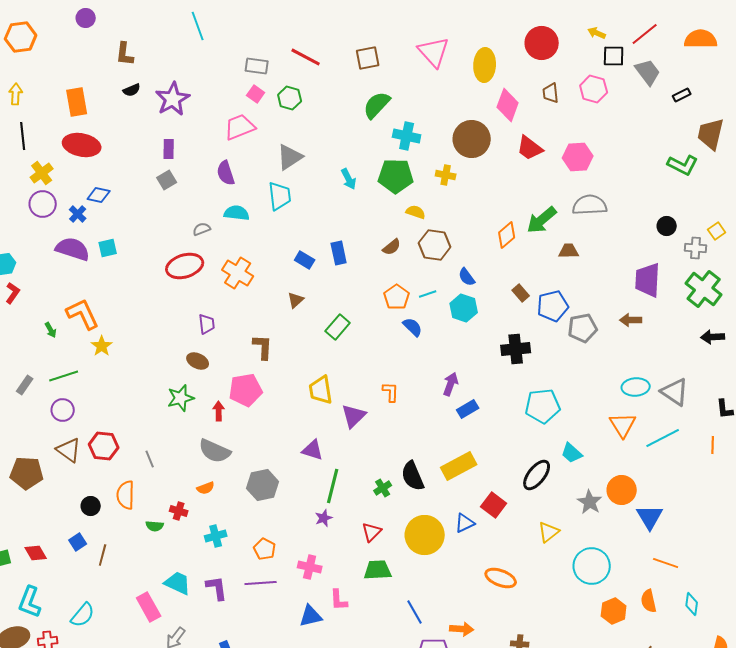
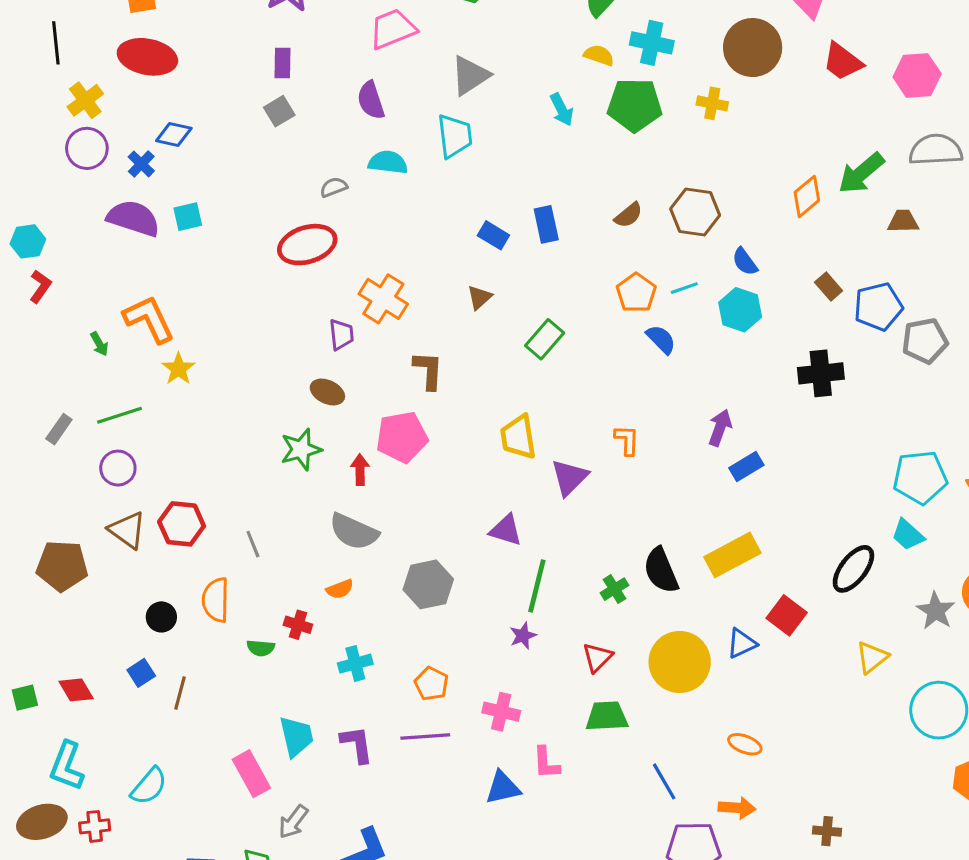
yellow semicircle: (416, 212) -> (599, 55), moved
orange cross: (238, 273) -> (383, 299), moved
cyan pentagon: (543, 406) -> (920, 477), moved
orange ellipse: (501, 578) -> (745, 744), moved, size x0.7
cyan trapezoid: (178, 583) -> (296, 736), turned 52

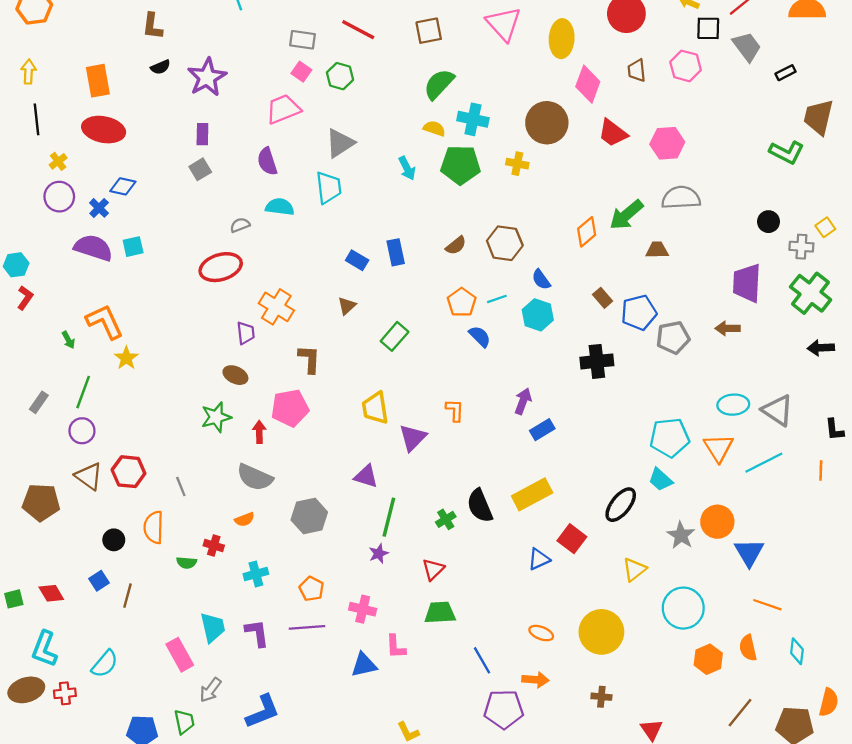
yellow cross: (85, 100) -> (58, 161), size x0.7
green line: (119, 415) -> (83, 392), turned -52
yellow circle: (680, 662) -> (601, 632), moved

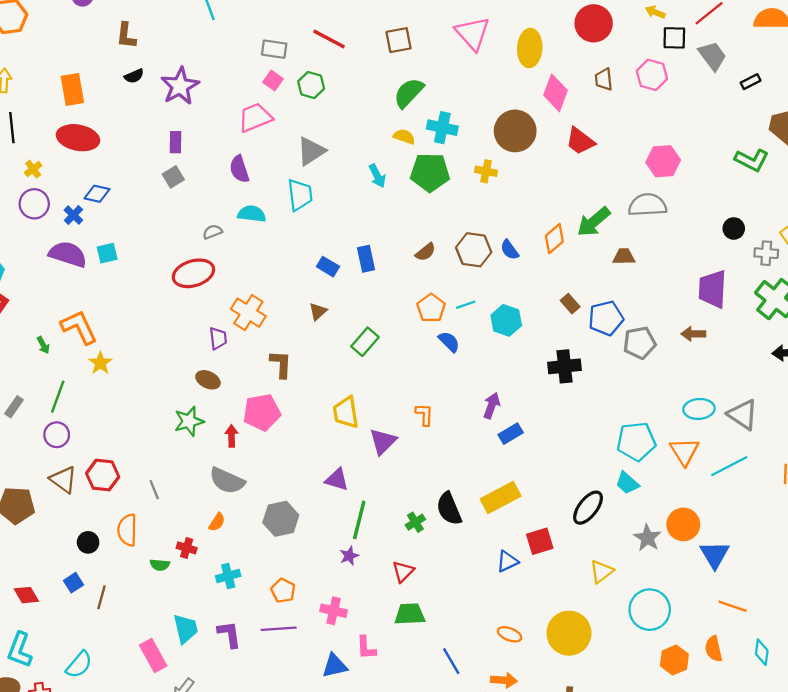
pink hexagon: (667, 143) -> (663, 161), moved
blue semicircle: (541, 280) -> (510, 250), moved
orange semicircle: (245, 519) -> (217, 522), turned -36
red square: (572, 539) -> (540, 541), turned 36

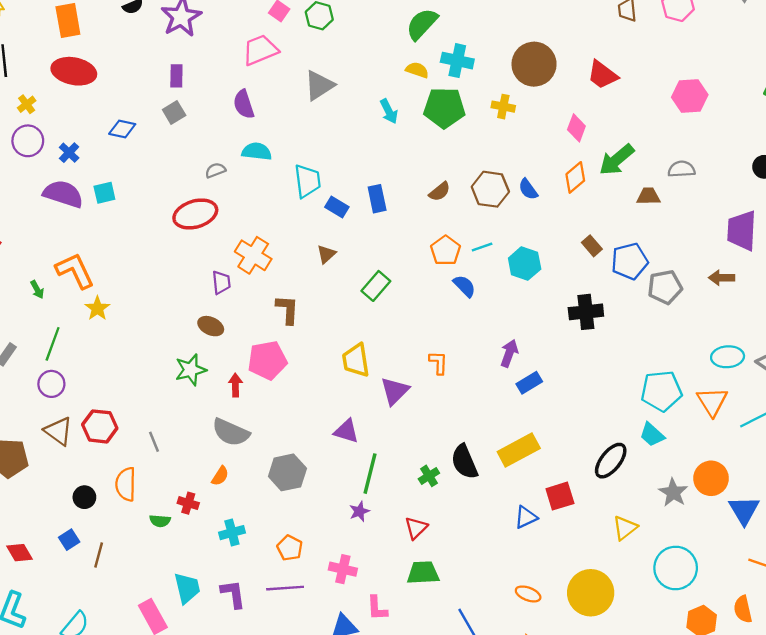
pink diamond: (556, 93) -> (576, 128), moved, size x0.7
blue diamond: (97, 194) -> (122, 129), moved
cyan trapezoid: (300, 195) -> (307, 181), moved
gray semicircle: (647, 205) -> (682, 169), moved, size x0.7

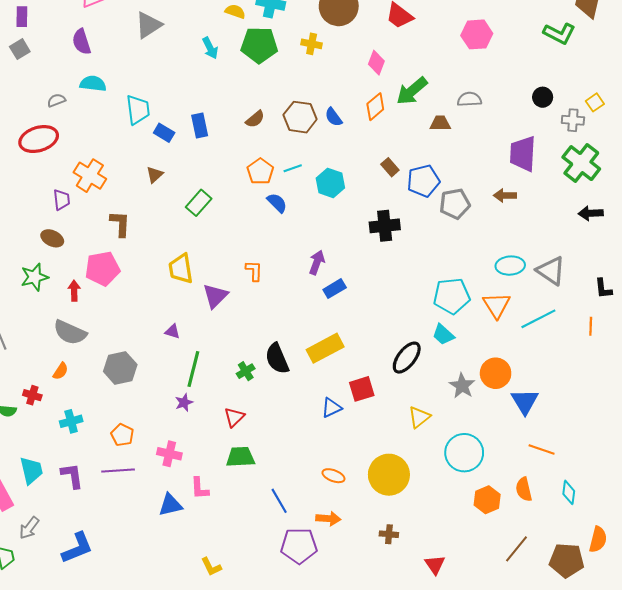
purple triangle: (346, 431) -> (172, 331), size x0.7

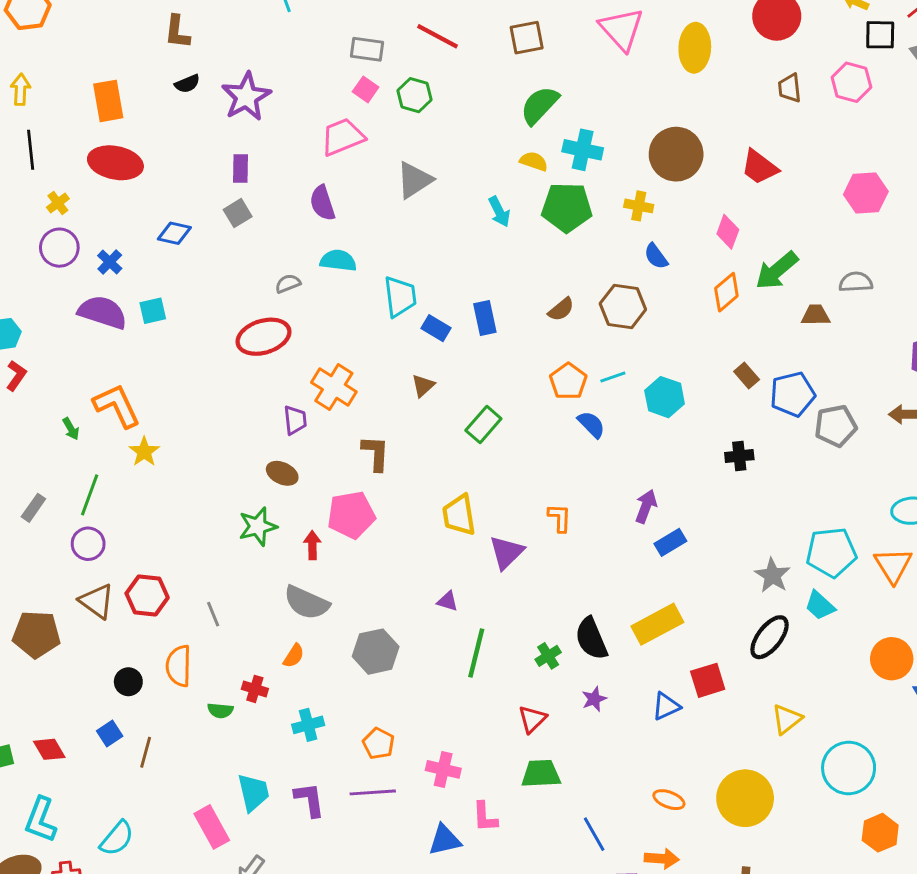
blue semicircle: (333, 117) -> (656, 256), moved
black cross: (385, 226) -> (739, 456), size x0.7
gray star: (462, 386) -> (772, 575), moved
purple star: (184, 402) -> (594, 699), moved

